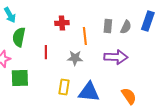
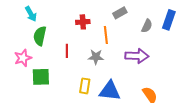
gray rectangle: (108, 26) -> (120, 13), moved, turned 56

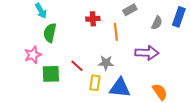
red line: (67, 51) -> (77, 66), moved, turned -48
gray star: (96, 57) -> (106, 63), moved

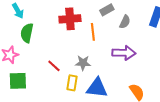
red cross: (93, 19) -> (70, 19), size x1.5
gray semicircle: (157, 23) -> (125, 22), moved
green square: (51, 74) -> (18, 81), moved

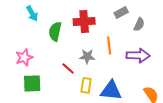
orange line: (93, 32) -> (109, 45), moved
green semicircle: (27, 33) -> (55, 31), moved
gray star: (83, 63) -> (87, 56), moved

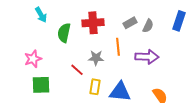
gray rectangle: (121, 12) -> (130, 23), moved

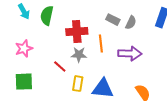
red cross: (93, 23) -> (77, 32), moved
gray rectangle: (130, 23) -> (113, 20), turned 56
green semicircle: (64, 33) -> (47, 16), moved
pink star: (33, 59) -> (24, 49), moved

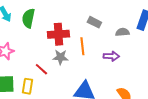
gray semicircle: (131, 23) -> (122, 32), moved, turned -120
purple arrow: (130, 54) -> (111, 56), size x0.7
yellow rectangle: (78, 84) -> (27, 86), moved

